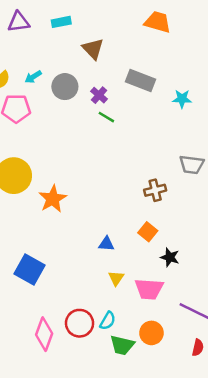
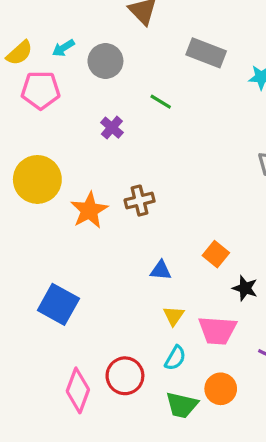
purple cross: (99, 95) -> (112, 128), moved
brown cross: (155, 190) -> (140, 201), moved
cyan semicircle: (108, 321) -> (175, 358), moved

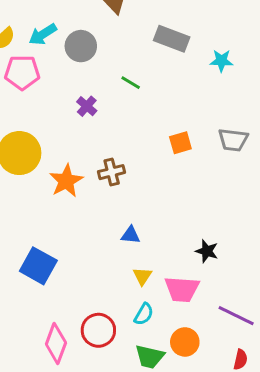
cyan arrow: (63, 48) -> (43, 34), size x1.4
orange square: (216, 254) -> (180, 143), moved, turned 35

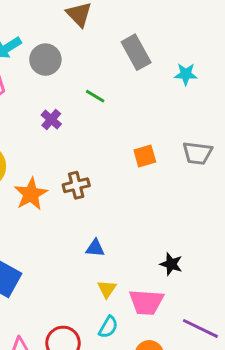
gray rectangle: (172, 39) -> (136, 52), turned 40

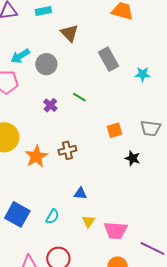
green line: (95, 96) -> (79, 97), moved
black star: (171, 264) -> (133, 158), moved
cyan semicircle: (108, 327) -> (52, 216), moved

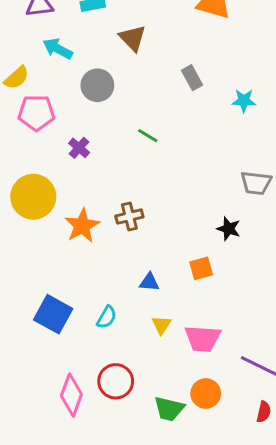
cyan arrow: (20, 56) -> (58, 49), moved, turned 60
gray rectangle: (108, 59) -> (192, 78), size x0.7
purple cross: (50, 105) -> (79, 148), moved
orange square: (114, 130) -> (201, 268), moved

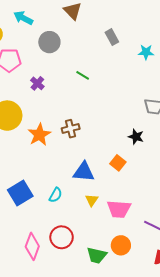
orange square: (201, 268) -> (118, 163), turned -35
blue triangle: (149, 282) -> (84, 172), size x1.6
blue square: (53, 314) -> (20, 193), turned 30

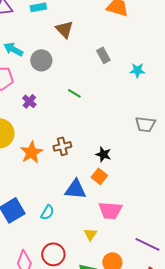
cyan arrow: (23, 18) -> (13, 49), moved
black star: (136, 137) -> (103, 154), moved
orange square: (118, 163) -> (99, 176), moved
yellow triangle: (92, 200) -> (90, 234), moved
pink trapezoid: (119, 209) -> (110, 210), moved

